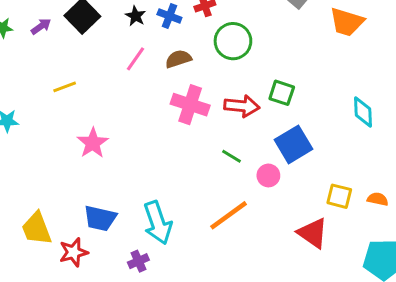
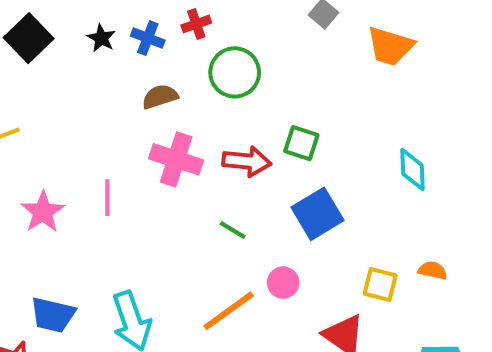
pink line: (136, 59) -> (107, 198), moved, turned -35
pink circle: (268, 175) -> (283, 283), moved
orange semicircle: (378, 199) -> (433, 270), moved

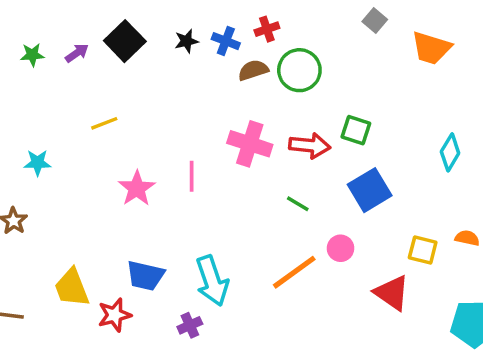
black star: (101, 38) -> (186, 41), turned 30
brown semicircle: (160, 97) -> (253, 70), moved
cyan diamond: (412, 169) -> (450, 152), turned 33

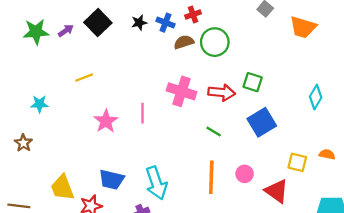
green star: (32, 55) -> (36, 32), size x1.6
pink circle: (341, 248) -> (245, 174), moved
orange line: (294, 272) -> (211, 177), turned -52

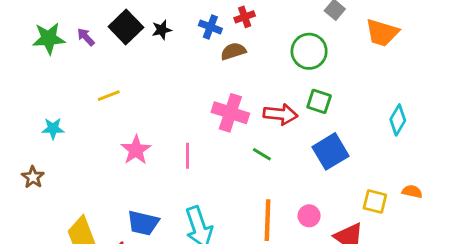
black star: (139, 23) -> (162, 30), moved
purple arrow: (66, 31) -> (86, 37), turned -98
green circle: (215, 42) -> (309, 51), moved
pink line: (143, 113) -> (187, 156), moved
green line: (214, 131) -> (262, 154), moved

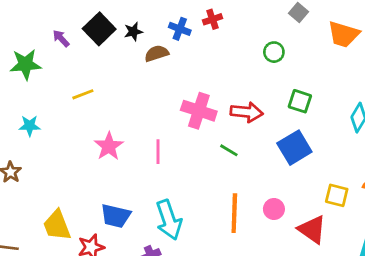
green star: (49, 38) -> (26, 64), moved
brown semicircle: (233, 51) -> (157, 53), moved
green circle: (309, 51) -> (274, 52), size x0.6
green square: (319, 101) -> (300, 101), moved

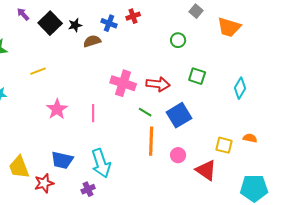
purple arrow: (61, 38) -> (23, 14), moved
blue square: (294, 148) -> (179, 115), moved
orange line: (234, 213) -> (151, 141), moved

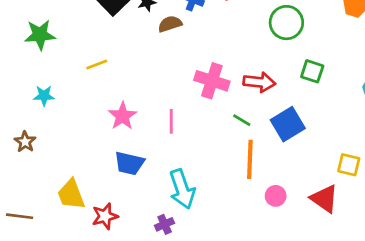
green circle: (178, 40) -> (286, 23), size x1.6
pink circle: (178, 155) -> (276, 196), moved
blue trapezoid: (62, 160) -> (129, 163), moved

